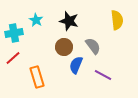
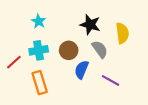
yellow semicircle: (117, 20) -> (122, 33), moved
black star: (69, 21) -> (90, 25), moved
cyan cross: (14, 33) -> (39, 50), moved

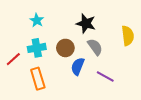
yellow semicircle: (122, 33) -> (128, 36), moved

